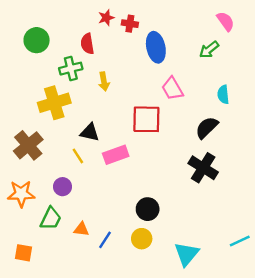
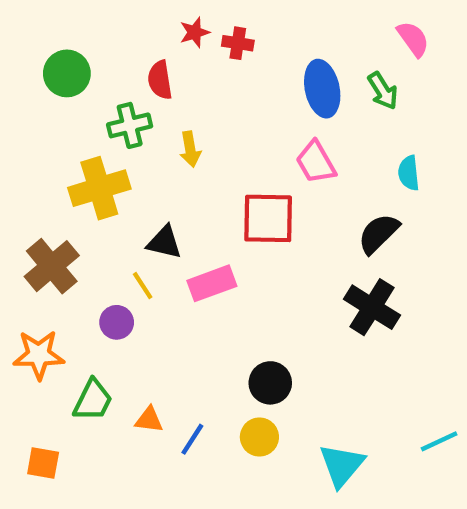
blue ellipse: (156, 47) -> (322, 89), moved
green arrow: (209, 50) -> (383, 91), turned -84
purple circle: (63, 187) -> (117, 322), moved

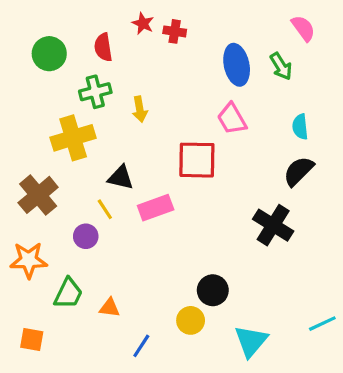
red star: (195, 32) -> (143, 23), turned -30
red semicircle: (160, 80) -> (103, 47), moved
black semicircle: (378, 234) -> (299, 171), moved
black circle: (270, 383) -> (213, 290), moved
blue line: (192, 439) -> (141, 346), moved

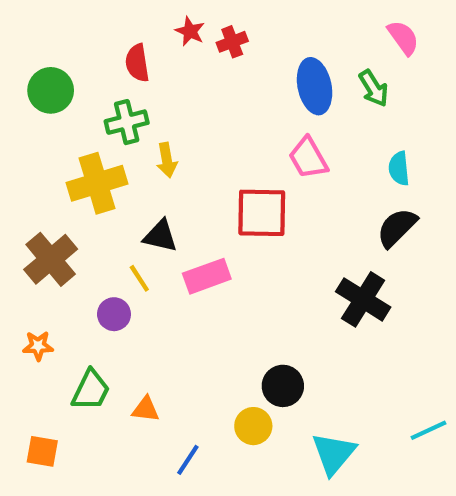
red cross: (175, 31) -> (232, 42), turned -30
green circle: (49, 54) -> (51, 90), moved
yellow arrow: (140, 109) -> (167, 160), moved
orange star: (29, 260) -> (38, 346), size x0.6

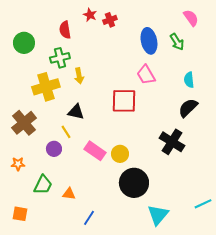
pink rectangle: (207, 276) -> (95, 151), moved, turned 55
black circle: (283, 386) -> (134, 183), size x1.5
yellow circle: (253, 426) -> (120, 154), moved

